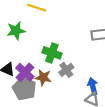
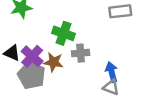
gray cross: (66, 70) -> (81, 53), turned 32

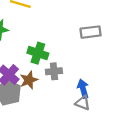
brown star: (54, 62) -> (29, 80), turned -30

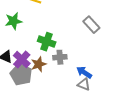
gray rectangle: (91, 32) -> (91, 25), turned 54
blue arrow: (83, 89) -> (84, 72), turned -42

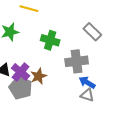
green cross: (47, 42) -> (50, 40), moved
gray cross: (60, 57) -> (77, 61), moved, size x1.5

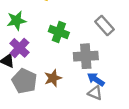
purple cross: (21, 72) -> (19, 48), moved
brown star: (39, 76) -> (53, 78), moved

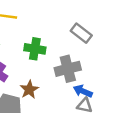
brown star: (53, 78) -> (29, 90), moved

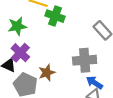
green cross: (35, 49) -> (55, 16), moved

